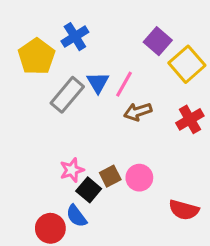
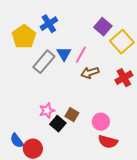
brown square: (110, 176) -> (72, 115), turned -32
pink circle: (139, 178) -> (101, 122), moved
red semicircle: (184, 210) -> (108, 142), moved
blue semicircle: (76, 216) -> (17, 141), moved

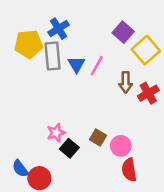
yellow pentagon: (24, 37) -> (29, 44), turned 30
gray rectangle: (44, 62) -> (53, 56), moved, turned -45
brown arrow: (90, 73) -> (126, 82), moved, turned -72
brown square: (72, 115) -> (98, 137), moved
red semicircle: (108, 142) -> (129, 170), turned 66

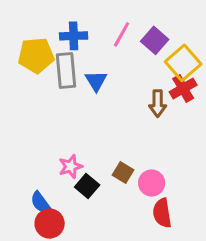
blue cross: (59, 29) -> (74, 36), turned 30
pink line: (97, 66) -> (122, 34), moved
red cross: (148, 93) -> (183, 88), moved
blue semicircle: (20, 169) -> (41, 203), moved

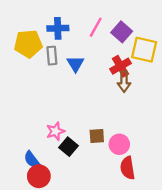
yellow square: (183, 63) -> (144, 50), turned -36
gray rectangle: (66, 70) -> (52, 56), size x0.7
red cross: (183, 88) -> (120, 66), moved
brown square: (123, 172) -> (97, 136), turned -35

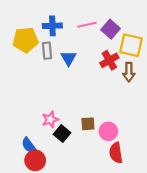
pink line: (96, 27) -> (87, 25), turned 48
brown arrow: (124, 82) -> (129, 72), moved

